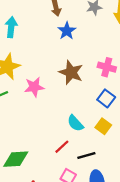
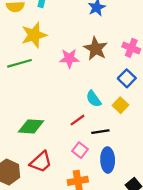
pink star: (34, 87) -> (69, 58), moved

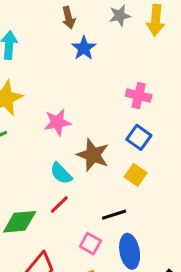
brown star: (96, 49) -> (93, 155), moved
cyan semicircle: (94, 99) -> (61, 173), moved
red line: (78, 120) -> (59, 205), moved

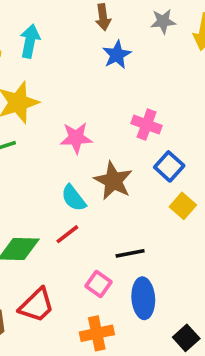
pink cross: (139, 96) -> (147, 125), moved
yellow square: (136, 175) -> (183, 206), moved

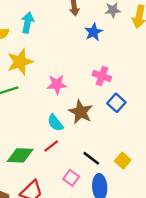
blue star: (117, 55) -> (94, 32), moved
yellow square: (183, 206) -> (123, 161), moved
black line: (130, 253) -> (91, 158), turned 48

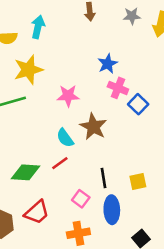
blue star: (94, 32) -> (108, 64), moved
blue square: (116, 103) -> (138, 104), moved
black line: (91, 158) -> (103, 178), turned 42
yellow square: (123, 161) -> (138, 181), turned 35

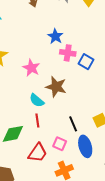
pink star: (68, 96) -> (31, 68), turned -30
red line: (60, 163) -> (37, 120), turned -48
red trapezoid: (37, 212) -> (38, 153), moved

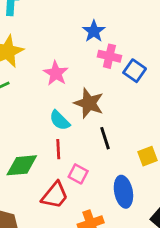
black line: (73, 124) -> (105, 138), moved
pink square: (60, 144) -> (78, 174), moved

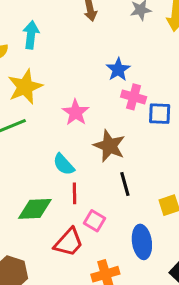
blue square: (135, 71) -> (160, 114), turned -35
cyan semicircle: (60, 120) -> (64, 164), moved

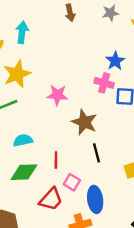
blue star: (118, 69) -> (115, 61), moved
pink star: (76, 112) -> (57, 95), turned -30
cyan semicircle: (64, 164) -> (23, 140), moved, turned 120
blue ellipse: (142, 242) -> (95, 199), moved

